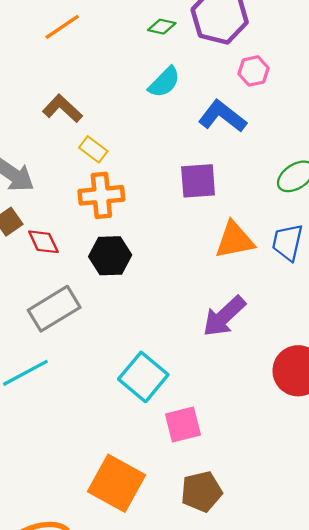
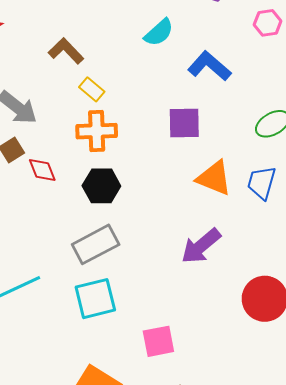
pink hexagon: (254, 71) -> (268, 23), moved
orange triangle: (235, 240) -> (214, 178), turned 30
gray rectangle: (54, 309) -> (96, 244), moved
cyan square: (143, 377) -> (95, 299), moved, turned 33

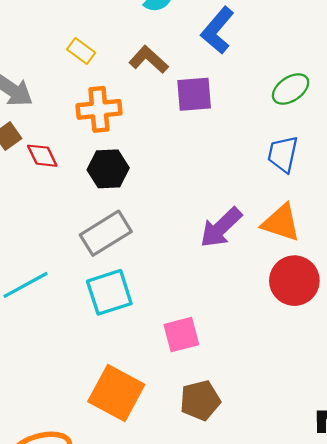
brown L-shape: (66, 51) -> (149, 60), moved
blue L-shape: (209, 66) -> (217, 30), turned -87
yellow rectangle: (92, 89) -> (81, 51), moved
orange triangle: (214, 178) -> (281, 223), moved

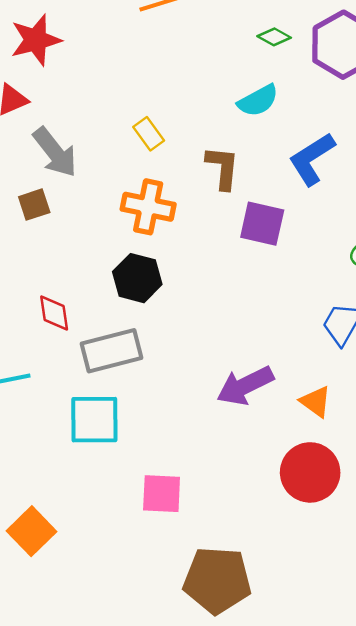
brown L-shape: (149, 60) -> (223, 168), turned 36
red diamond: (42, 156) -> (54, 313), moved
orange triangle: (281, 223) -> (316, 402), size x0.7
orange square: (116, 393) -> (32, 531), moved, size x0.7
brown pentagon: (200, 400) -> (217, 580), moved, size x1.4

